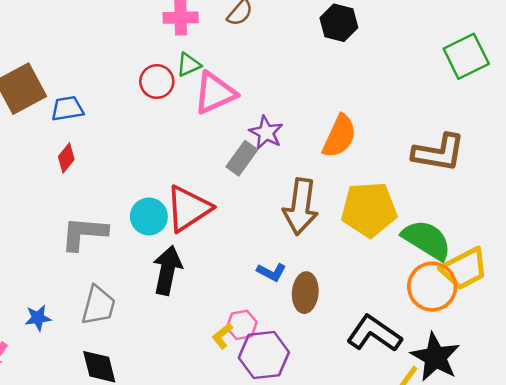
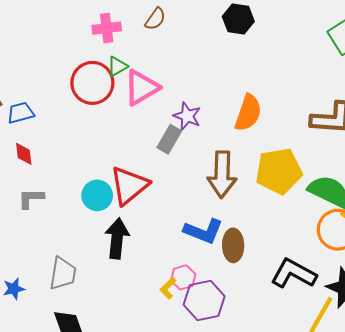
red circle: (157, 81) -> (92, 83), size x1.5
red diamond: (66, 158) -> (24, 154), turned -40
gray L-shape: (84, 233) -> (31, 198), moved, size x0.7
blue L-shape: (271, 272) -> (203, 231), size x1.6

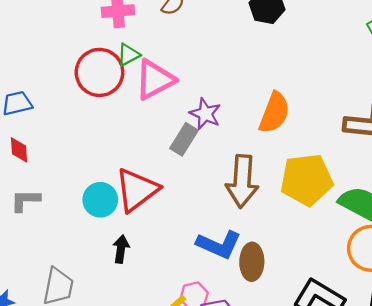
black arrow: (117, 238) -> (121, 249), size x0.6

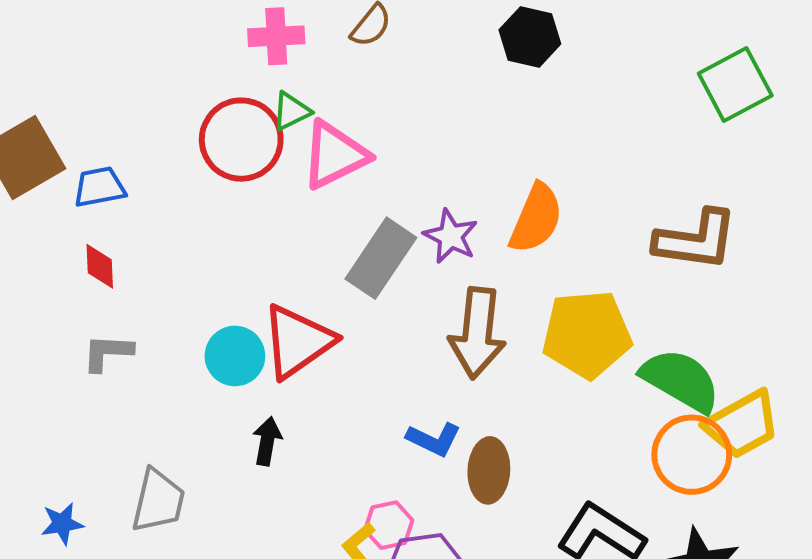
purple star: (205, 114) -> (451, 236), moved
gray rectangle: (184, 139) -> (381, 258), size x1.4
blue L-shape: (219, 245) -> (434, 439), size x0.7

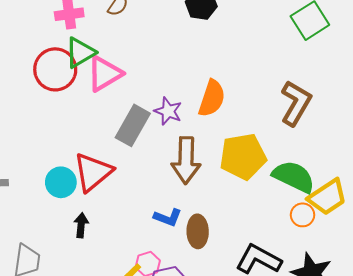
green triangle: (291, 111) -> (80, 53), size x1.5
brown L-shape: (696, 240) -> (296, 103), turned -63
orange circle: (692, 455) -> (303, 215), size x0.6

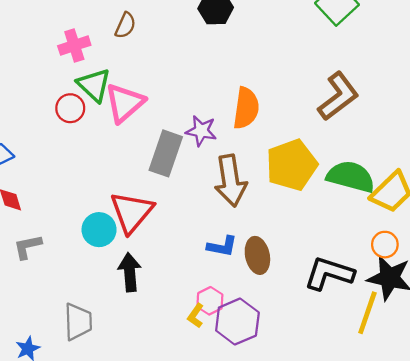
green triangle: (80, 53) -> (94, 85), turned -36
red circle: (55, 69) -> (70, 108), size x0.6
brown L-shape: (296, 103) -> (338, 96), turned 33
orange circle: (303, 215) -> (385, 245), moved
black arrow: (81, 225) -> (130, 272), size x1.4

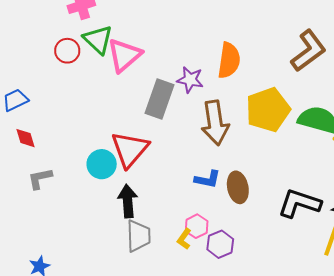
red circle: (70, 108) -> (67, 51), moved
gray trapezoid: (78, 322) -> (138, 236), moved
purple hexagon: (237, 322) -> (220, 244), size x0.7

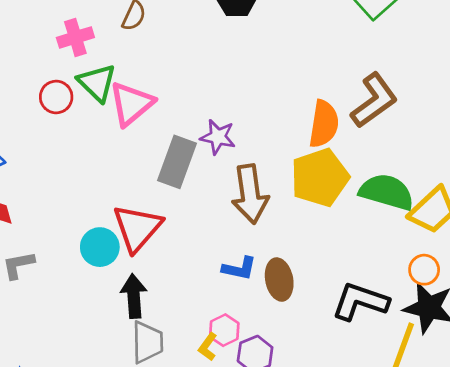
orange semicircle: (229, 60) -> (324, 124), moved

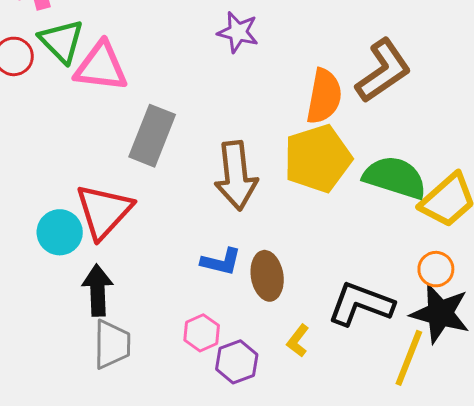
pink triangle: (131, 104) -> (101, 67), turned 45
purple star: (218, 137) -> (238, 32), moved
yellow L-shape: (208, 347) -> (298, 341), moved

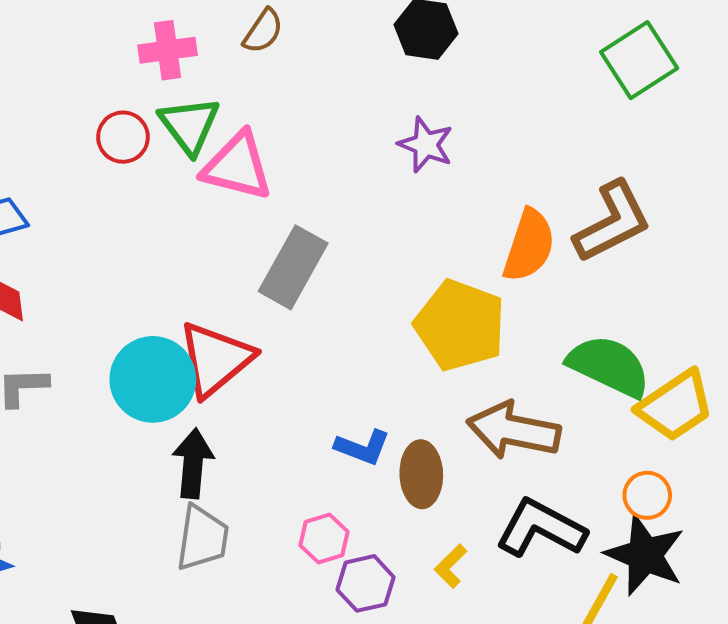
yellow pentagon: (318, 159) -> (460, 325), moved, turned 30
brown arrow: (236, 176) -> (514, 430), moved, turned 100
cyan circle: (60, 232) -> (153, 379), size x1.4

